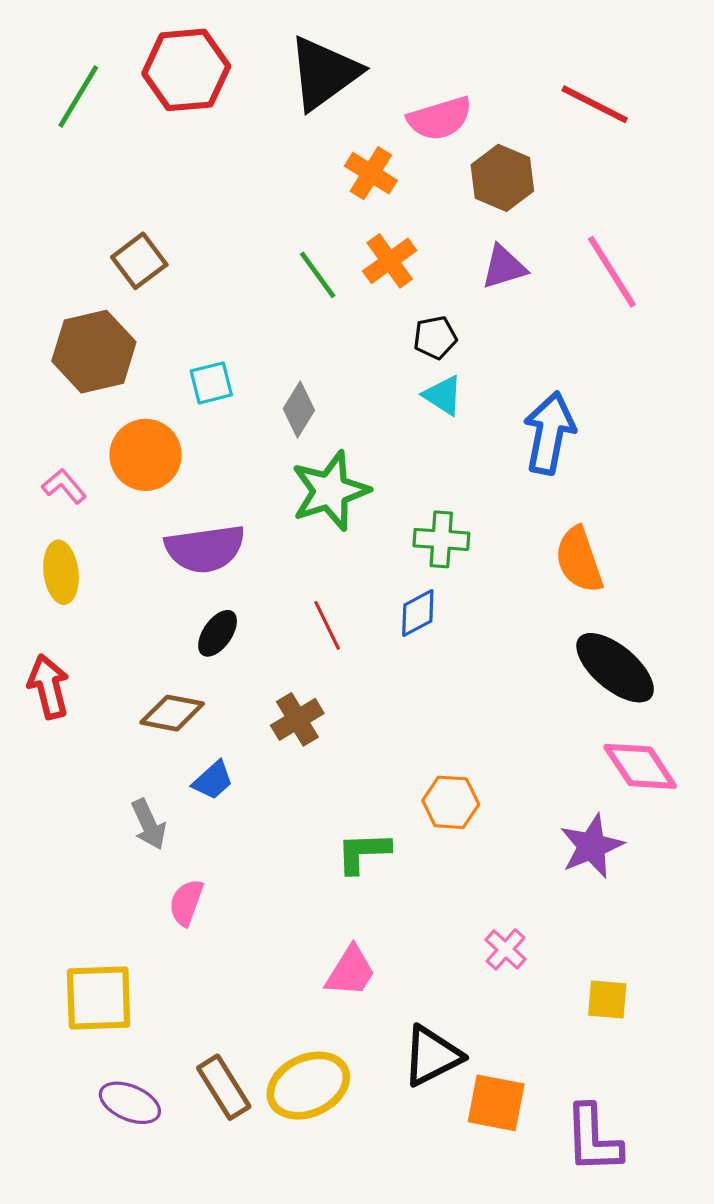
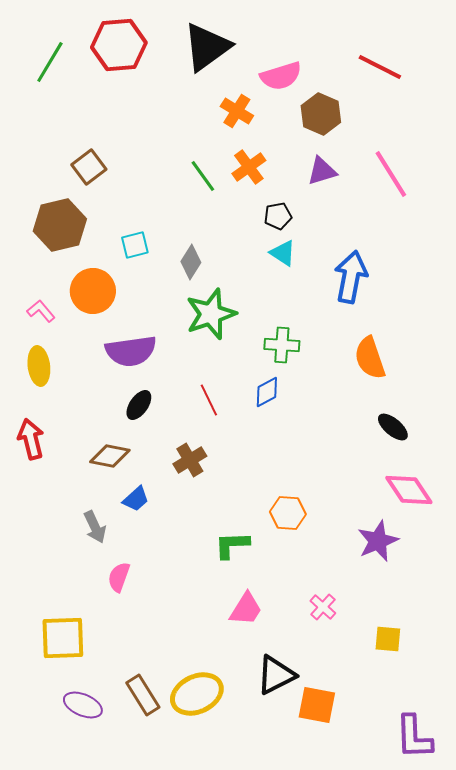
black ellipse: (615, 668) -> (393, 427), size x0.6
pink trapezoid: (351, 971) -> (246, 609), moved
purple L-shape: (593, 1139) -> (414, 737), moved

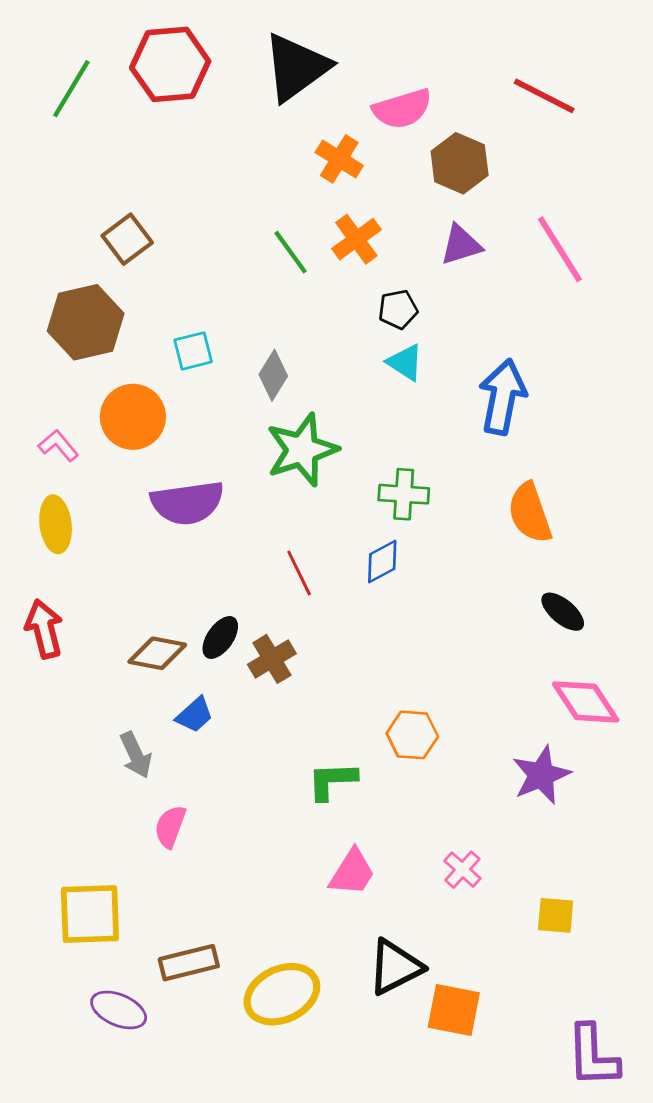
black ellipse: (139, 405) -> (220, 637), moved
brown rectangle: (143, 695) -> (189, 963), moved, turned -72

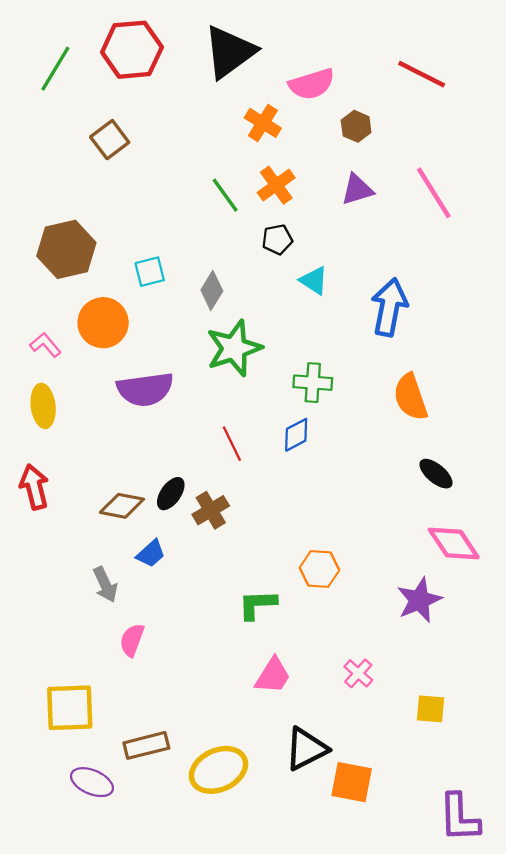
brown hexagon: (460, 163) -> (356, 126), size x0.7
brown square: (127, 239) -> (110, 140), moved
black pentagon: (398, 309) -> (277, 239), moved

